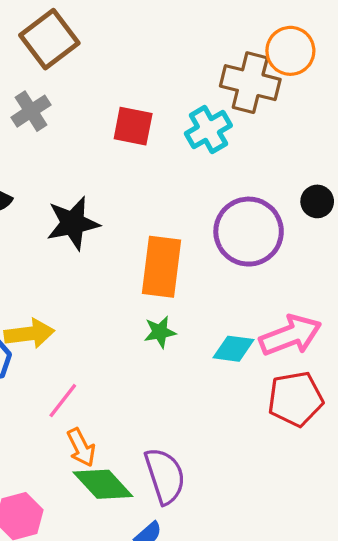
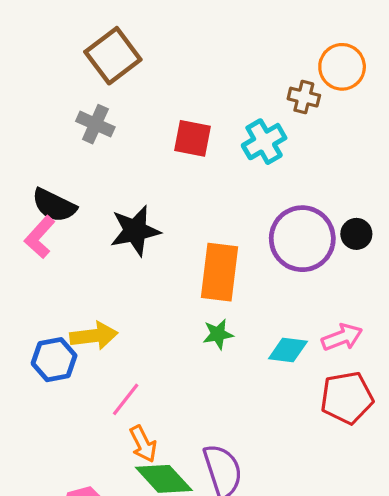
brown cross: (250, 83) -> (304, 97), size x0.6
gray cross: (31, 111) -> (95, 124), turned -33
black circle: (317, 201) -> (356, 234), moved
pink arrow: (290, 335) -> (342, 337), size x0.7

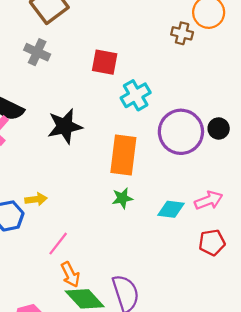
cyan cross: (264, 142) -> (136, 95), moved
yellow arrow: (94, 336) -> (36, 199), size x0.7
red pentagon: (347, 398) -> (212, 242), size x0.7

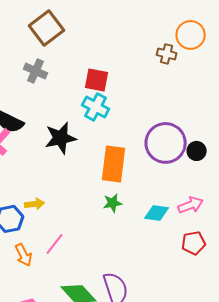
cyan cross: (136, 95) -> (96, 107), moved, turned -32
black circle: (219, 128) -> (197, 151), moved
orange arrow: (70, 275) -> (24, 255), moved

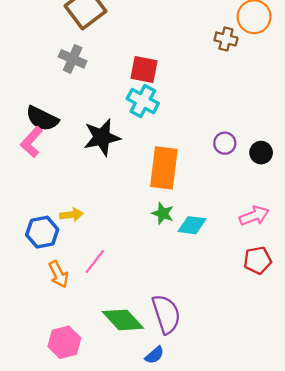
purple circle: (166, 143) -> (225, 143), size x0.5
green star: (113, 203) -> (163, 213), turned 30
cyan diamond: (157, 213) -> (192, 225), moved

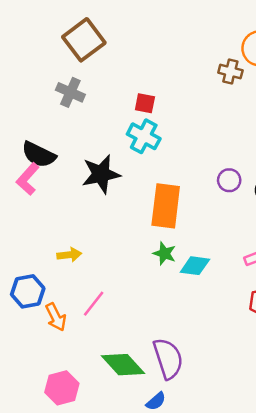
red square: (144, 69) -> (145, 103), size x0.7
blue hexagon: (42, 232) -> (28, 291), moved

